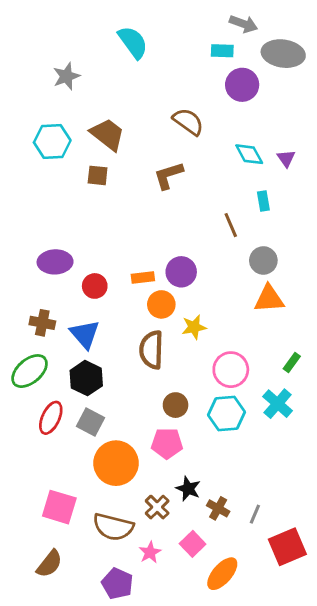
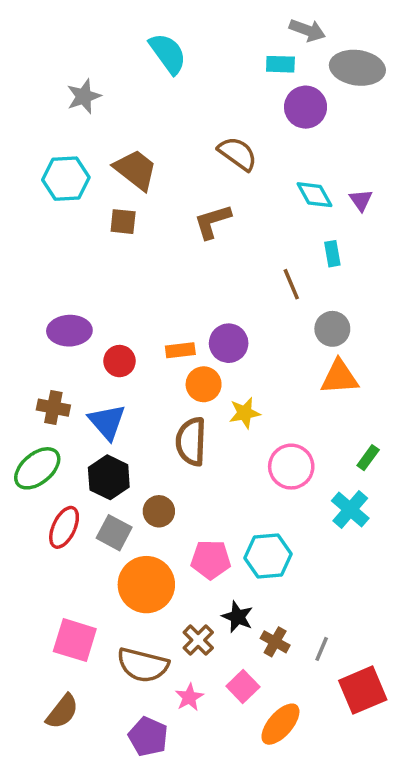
brown circle: (176, 405) -> (159, 511), moved
cyan hexagon: (227, 414) -> (268, 556), moved

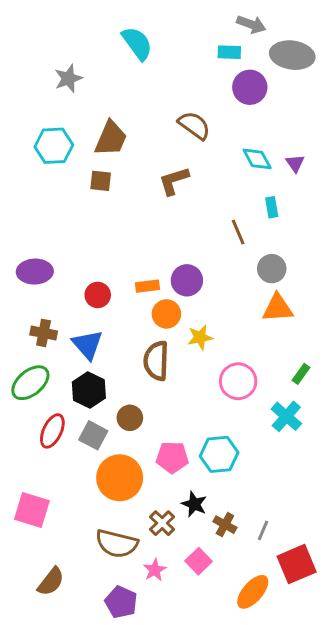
brown trapezoid: (136, 170) -> (111, 138), turned 75
purple ellipse: (69, 331) -> (35, 272), moved
pink square: (75, 640) -> (32, 510), moved
orange ellipse: (280, 724) -> (253, 592), moved

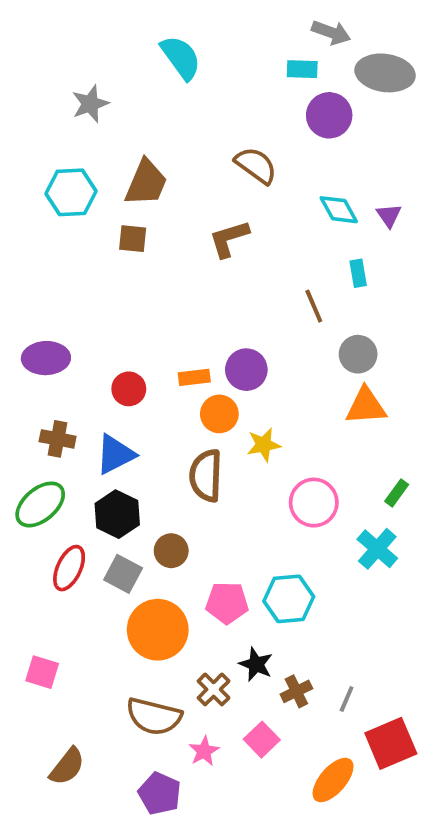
blue triangle: (87, 345) -> (115, 454), turned 44
pink square: (32, 510) -> (42, 672), size x0.7
brown cross: (225, 525) -> (296, 691), turned 35

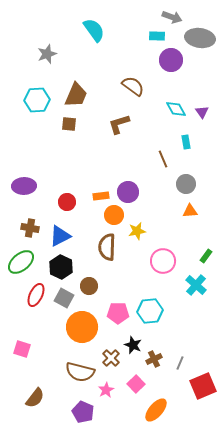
orange triangle: (366, 406) -> (190, 211), size x0.7
orange ellipse: (333, 780) -> (156, 410), moved

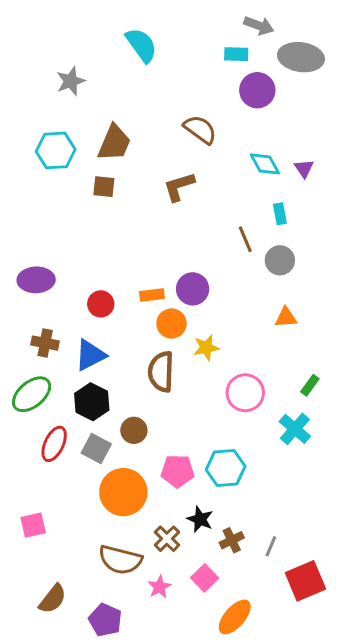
gray circle: (186, 184) -> (280, 260), moved
pink square: (22, 349) -> (33, 525), turned -30
purple pentagon: (83, 412) -> (105, 620), moved

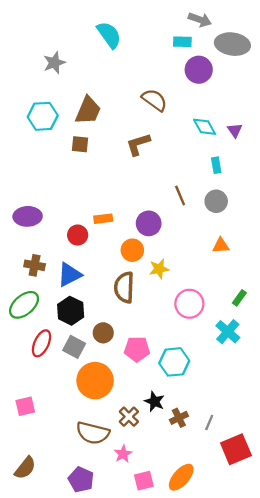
brown line: (245, 239) -> (180, 195), moved
orange rectangle: (152, 295) -> (103, 219), moved
pink pentagon: (178, 471) -> (137, 349), moved
pink square: (205, 578) -> (144, 481), moved, turned 30
brown semicircle: (53, 599) -> (25, 468), moved

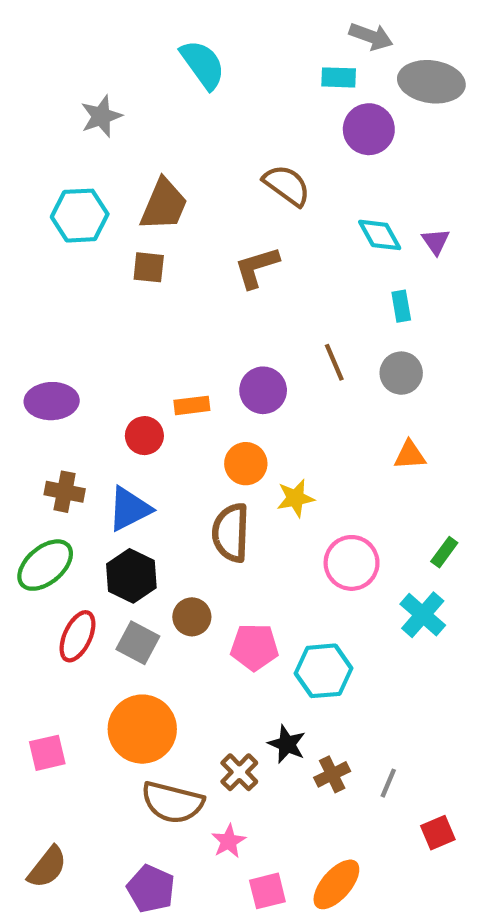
purple circle: (149, 223) -> (263, 390), moved
orange circle: (95, 381) -> (142, 729), moved
red square: (236, 449) -> (438, 833), size x0.6

